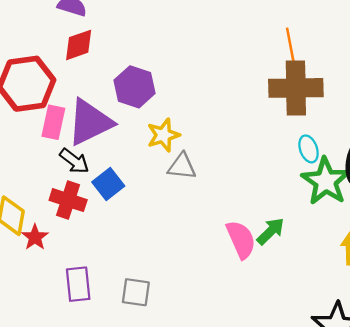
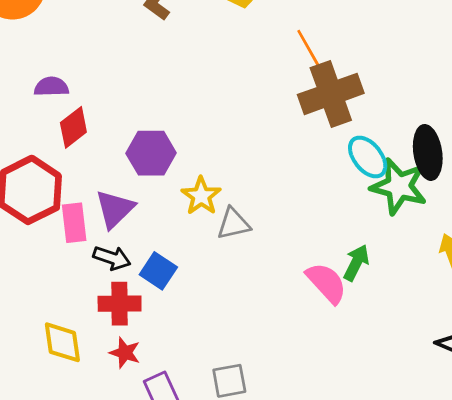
purple triangle: (90, 122) -> (115, 209), size x0.7
cyan ellipse: (309, 149) -> (368, 157), size x1.4
red star: (35, 237) -> (125, 353), moved

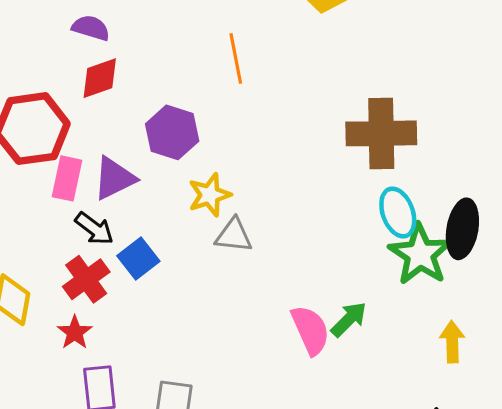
orange line: (310, 50) -> (236, 58), moved
red cross: (120, 304) -> (86, 279), turned 36

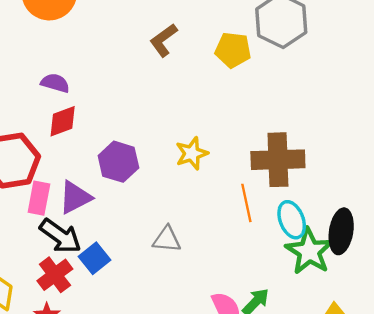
orange line: (236, 58) -> (246, 203), moved
yellow star: (210, 195) -> (192, 153), moved
black arrow: (94, 229) -> (60, 236), size x1.4

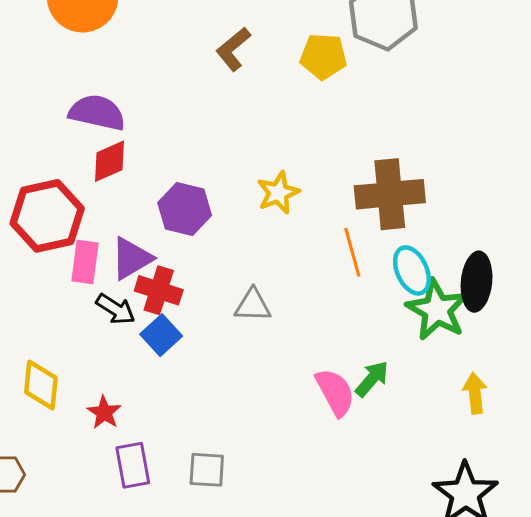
purple semicircle: (55, 83) -> (97, 113), size x1.5
black arrow: (60, 236) -> (116, 309), size x0.7
red cross: (55, 275) -> (159, 290), moved, turned -32

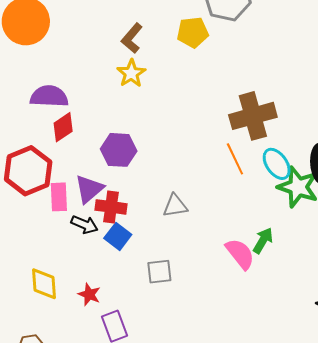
yellow star: (278, 193) -> (131, 73), moved
gray square: (207, 470) -> (159, 272), moved

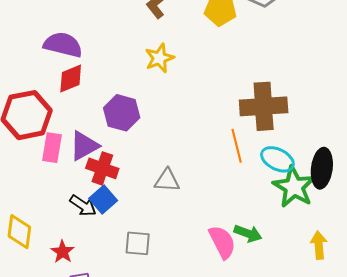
yellow star: (131, 73) -> (159, 58), moved
cyan ellipse: (277, 164) -> (277, 159), turned -40
black arrow: (85, 225) -> (83, 206), moved
green arrow: (263, 241) -> (248, 233), turned 68

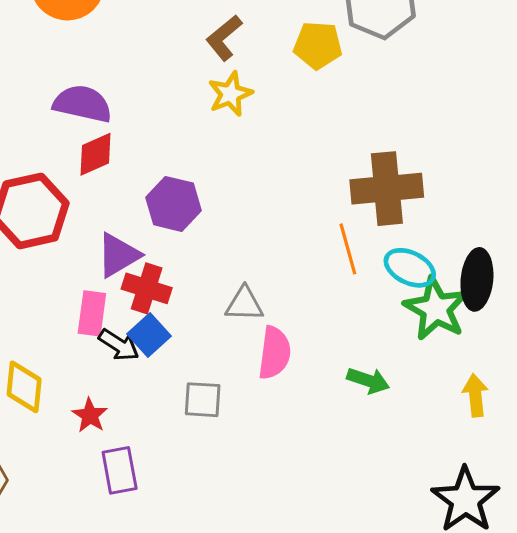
yellow star: (159, 58) -> (230, 94), moved
pink rectangle: (52, 148) -> (92, 313), moved
pink semicircle: (222, 242) -> (274, 353), moved, turned 36

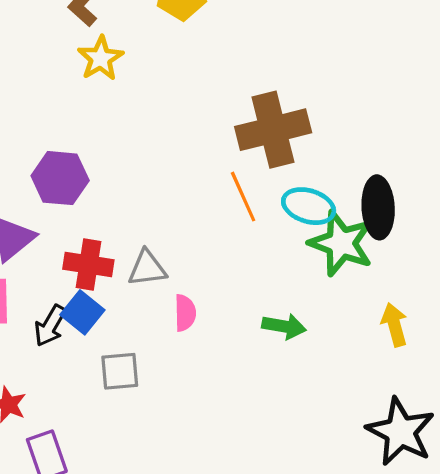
red cross: (147, 288) -> (88, 265), moved
blue square: (149, 335) -> (82, 312), moved
black arrow: (119, 345) -> (50, 326), moved, turned 96
pink semicircle: (274, 353) -> (185, 313), size x0.7

